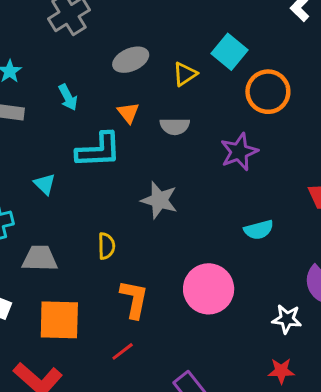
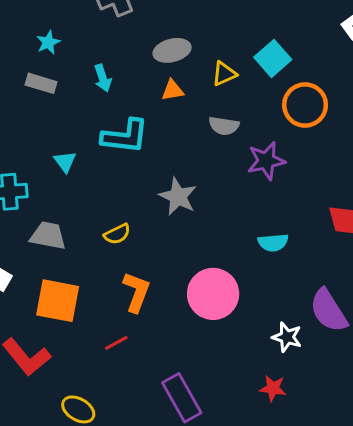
orange triangle: (128, 113) -> (173, 90), moved, turned 50
gray semicircle: (175, 126) -> (224, 126), moved
yellow semicircle: (106, 246) -> (117, 234), turned 56

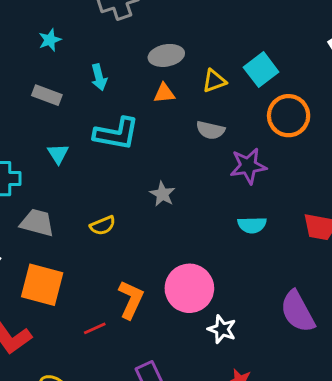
gray rectangle: (41, 83) -> (47, 95), moved
gray star: (178, 197) -> (162, 194), size x0.7
cyan semicircle: (273, 243) -> (252, 225), moved
orange L-shape: (136, 292) -> (131, 300), moved
white star: (287, 337) -> (222, 329), moved

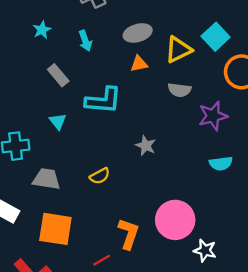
cyan arrow: (99, 77) -> (85, 41), moved
yellow triangle: (214, 81) -> (178, 50), size x1.4
gray rectangle: (47, 95) -> (58, 75), moved, turned 35

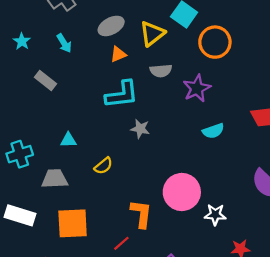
cyan L-shape: (103, 100) -> (122, 95), moved
cyan triangle: (58, 121) -> (68, 140), moved, turned -42

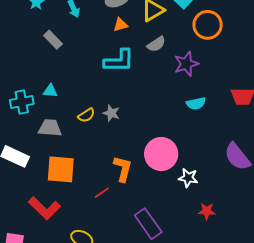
gray semicircle: (161, 71) -> (156, 44), turned -36
gray star: (140, 129) -> (111, 113), moved
cyan triangle: (68, 140) -> (50, 91), moved
yellow semicircle: (103, 166) -> (86, 115), moved

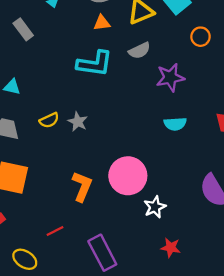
orange circle: (208, 25) -> (200, 37), size x0.6
white star: (188, 178) -> (155, 207), turned 30
red line: (102, 193) -> (55, 231), moved

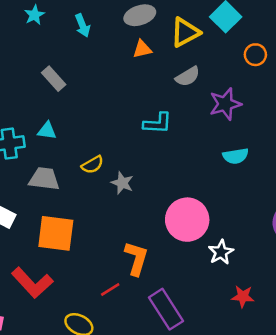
gray rectangle: (23, 29) -> (54, 79), moved
cyan L-shape: (95, 64) -> (158, 123), moved, size x0.7
gray star: (78, 122) -> (122, 183), moved
orange L-shape: (82, 186) -> (136, 258), moved

